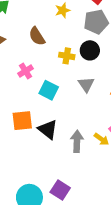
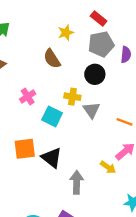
brown semicircle: (37, 36) -> (52, 59), moved
yellow cross: (67, 56) -> (72, 97), moved
gray arrow: (77, 141) -> (77, 182), moved

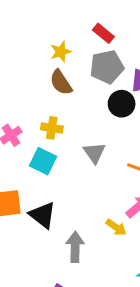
brown semicircle: (52, 59) -> (61, 82), moved
black circle: (95, 74) -> (122, 104), moved
yellow cross: (72, 97) -> (52, 128), moved

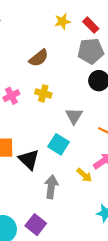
yellow star: (61, 52) -> (62, 21), moved
brown semicircle: (61, 82) -> (39, 58), moved, turned -102
cyan square: (43, 161) -> (58, 144), moved

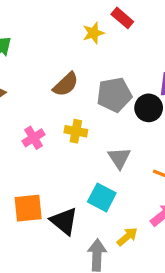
red rectangle: (91, 25) -> (122, 18), moved
gray pentagon: (91, 51) -> (114, 95), moved
yellow arrow: (84, 175) -> (127, 237), moved, turned -77

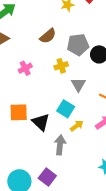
yellow cross: (76, 131) -> (61, 66), moved, turned -32
yellow arrow: (127, 237) -> (77, 126), moved

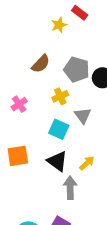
gray pentagon: (78, 45) -> (77, 70), turned 30
cyan square: (66, 109) -> (59, 129), moved
black triangle: (41, 122) -> (57, 161), moved

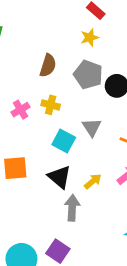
yellow star: (59, 25) -> (90, 37), moved
brown semicircle: (41, 64) -> (48, 65), turned -30
yellow cross: (60, 96) -> (51, 105), moved, turned 35

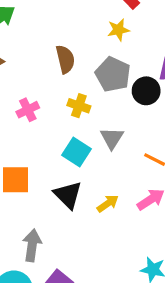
brown semicircle: (48, 65) -> (65, 59), turned -35
yellow cross: (51, 105) -> (79, 106), moved
gray arrow: (72, 208) -> (32, 245), moved

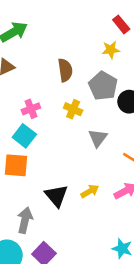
cyan square: (77, 152) -> (24, 136), moved
black triangle: (68, 195) -> (56, 196), moved

